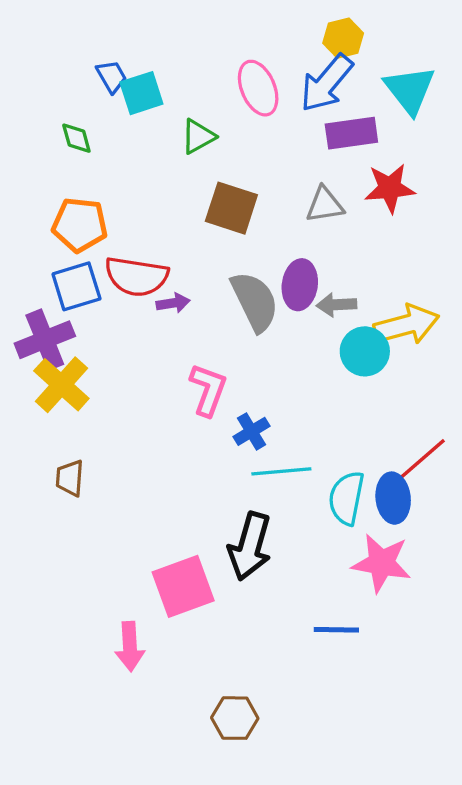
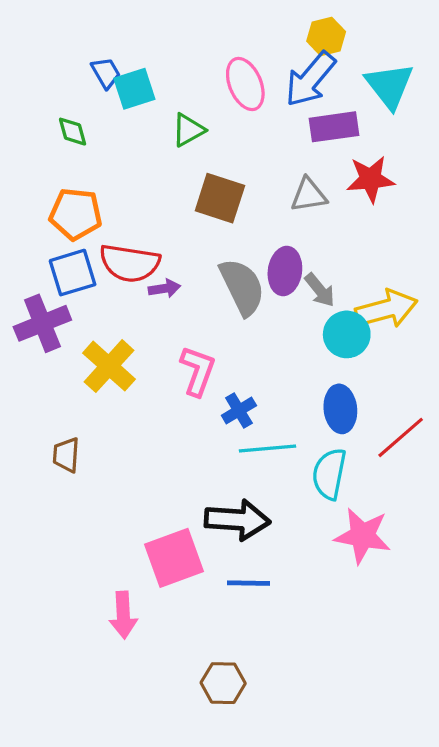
gray arrow: (336, 305) -> (320, 290), turned -126
yellow cross: (61, 385) -> (109, 366), moved
blue ellipse: (393, 498) -> (340, 409), moved
black arrow: (250, 546) -> (237, 520), turned -102
blue line: (336, 630) -> (248, 583), moved

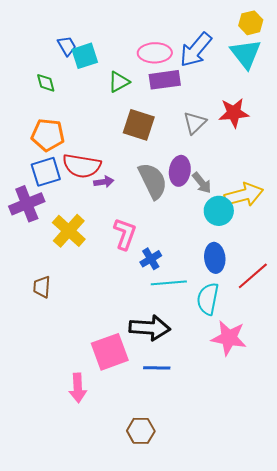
yellow hexagon: (326, 36) -> (251, 23), moved
pink ellipse: (245, 84) -> (155, 53), turned -68
purple rectangle: (334, 127) -> (165, 80), moved
gray triangle: (309, 195) -> (195, 123), turned -35

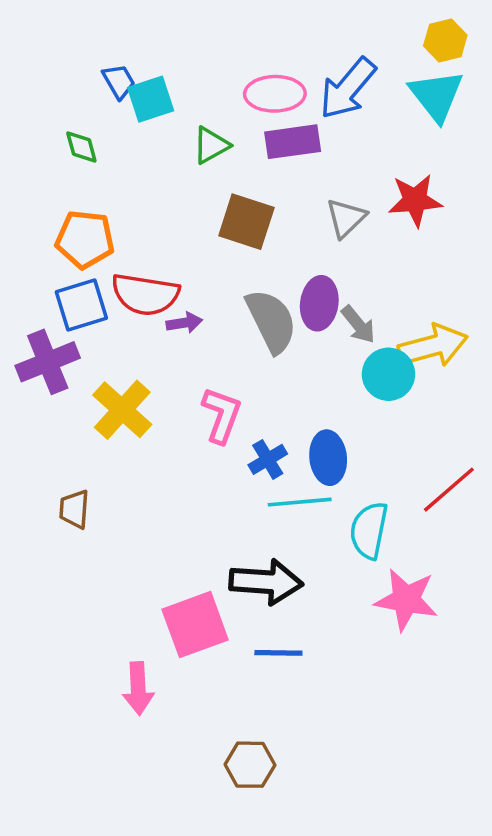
blue ellipse: (215, 258) -> (328, 458), moved

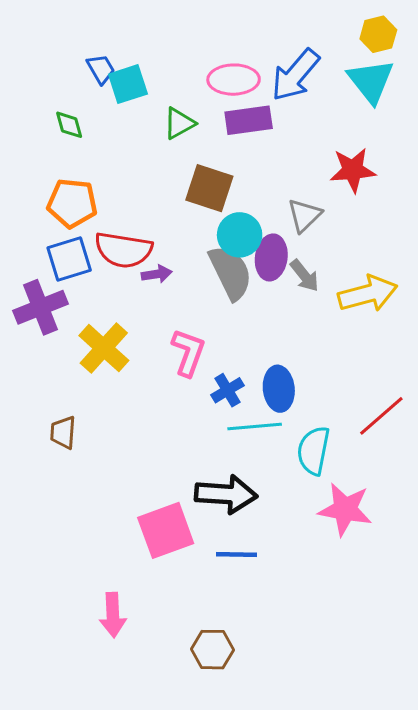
gray triangle: (346, 218) -> (304, 215), moved
cyan circle: (388, 374) -> (240, 235), moved
pink arrow: (138, 688) -> (113, 615), moved

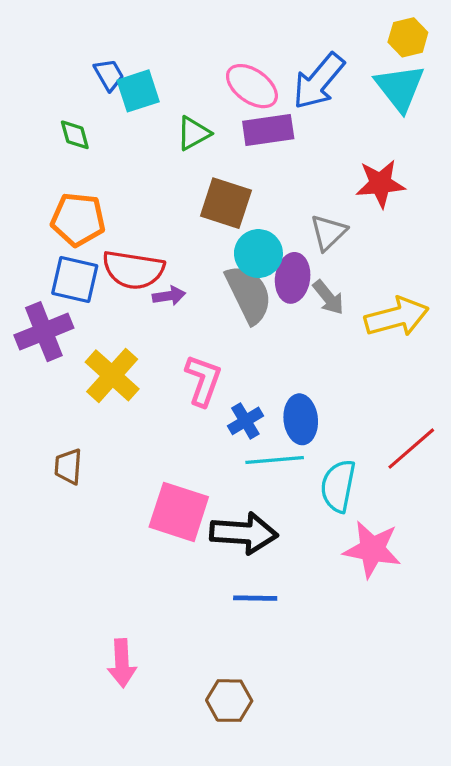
pink ellipse: (234, 80) -> (252, 86), turned 36
blue square: (69, 259) -> (75, 280), turned 30
pink square: (166, 530) -> (179, 512), moved, turned 38

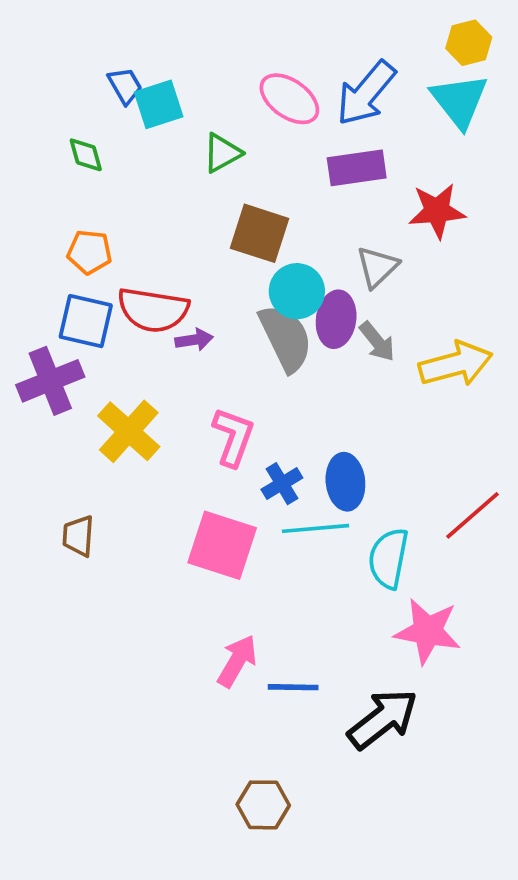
purple rectangle: (268, 130) -> (357, 168), moved
orange pentagon: (78, 219) -> (90, 252), size x0.7
pink square: (179, 512) -> (222, 545), moved
black arrow: (244, 533) -> (383, 719), moved, turned -42
pink arrow: (122, 663) -> (237, 661), moved, turned -147

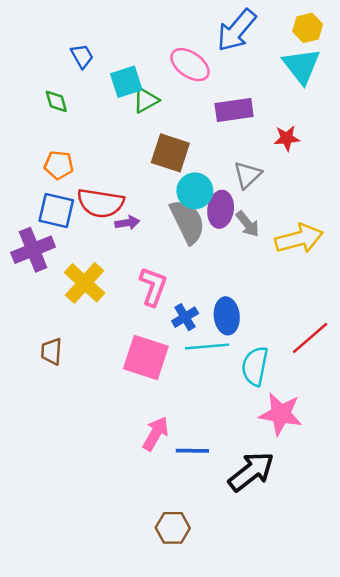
blue arrow: (366, 93) -> (237, 30), moved
cyan square: (159, 104) -> (126, 82), moved
red star: (437, 211) -> (287, 138), size x0.7

